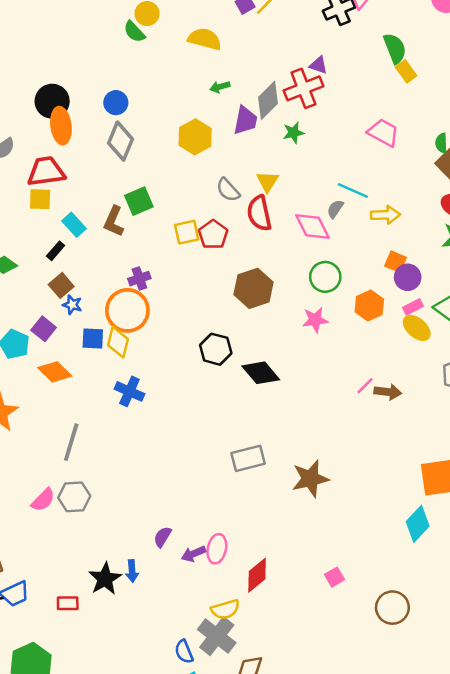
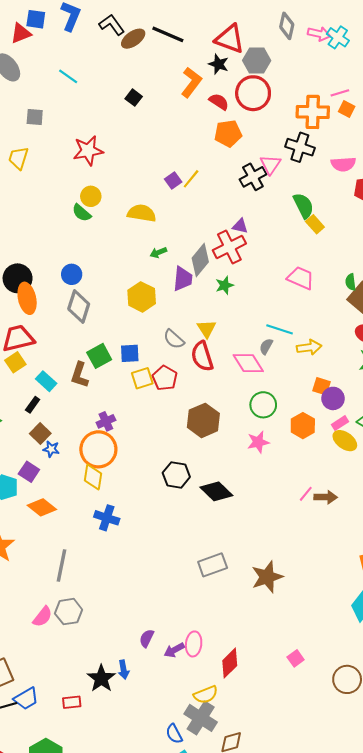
yellow square: (40, 199) -> (15, 362), turned -30
blue square: (93, 339) -> (130, 353), moved

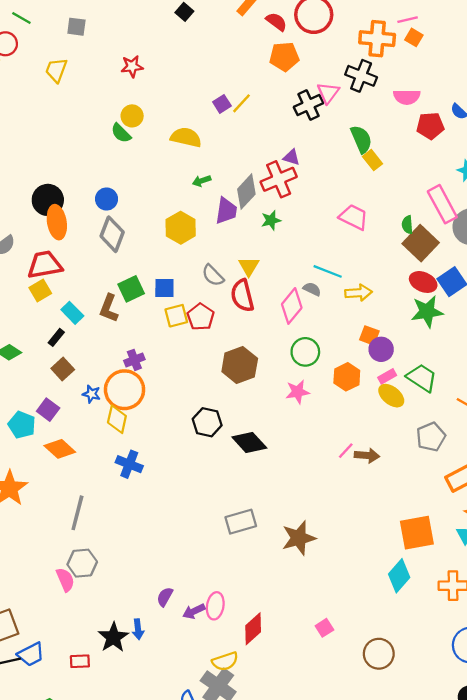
red star: (88, 151) -> (132, 66), size x0.7
gray semicircle: (266, 346) -> (312, 289), turned 84
pink diamond: (248, 363) -> (292, 306), turned 68
blue star: (51, 449) -> (92, 394), moved
pink semicircle: (43, 617) -> (65, 580), moved, turned -65

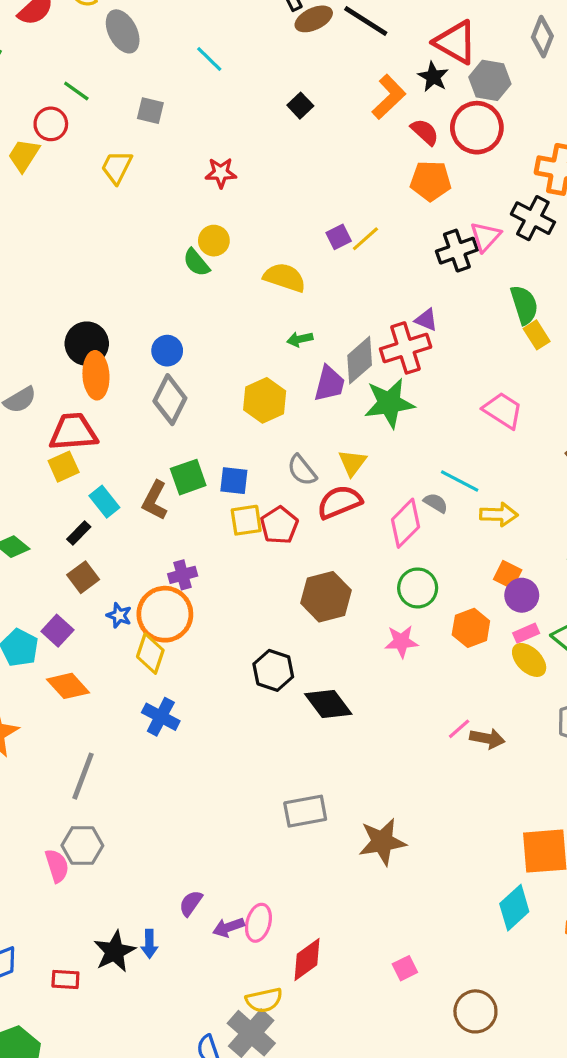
green star: (271, 220) -> (389, 403), size x1.8
red semicircle: (242, 296) -> (339, 502), turned 76

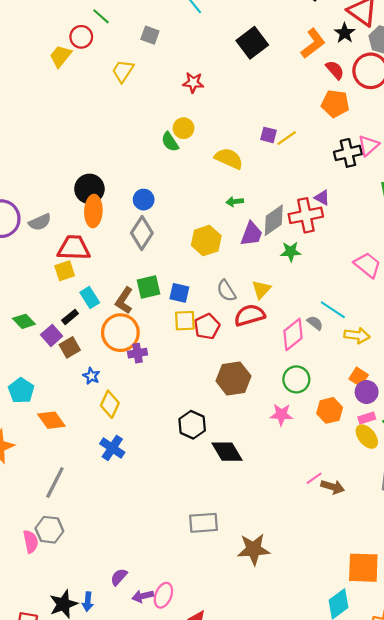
black square: (300, 106) -> (252, 43), size x1.8
purple square: (339, 237) -> (269, 135), turned 35
green star: (389, 403) -> (291, 252), size x0.6
orange circle: (165, 614) -> (120, 333), moved
purple square: (57, 631) -> (52, 335), moved

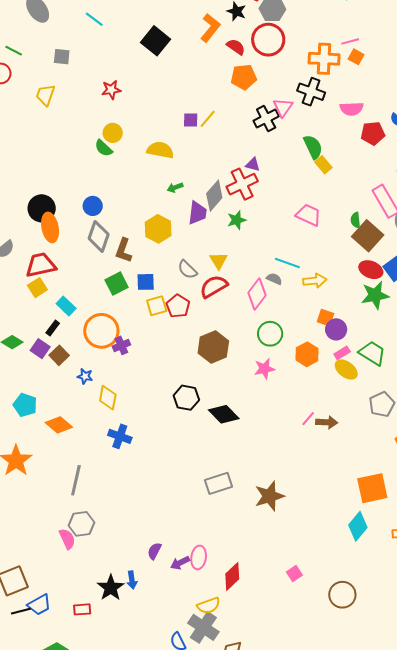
brown L-shape: (124, 300) -> (124, 250), moved

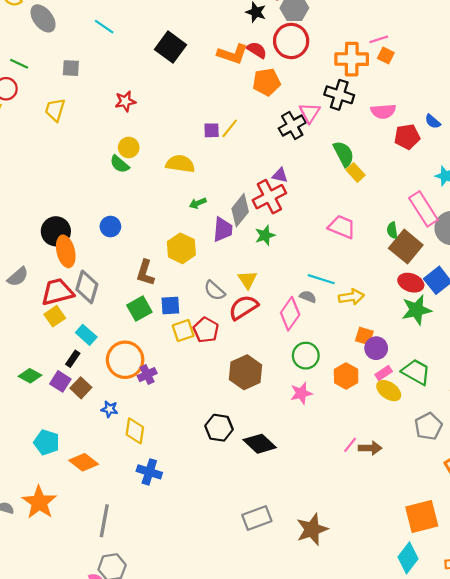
orange L-shape: (210, 28) -> (232, 54), moved, turned 72
gray diamond: (99, 236) -> (87, 287), moved

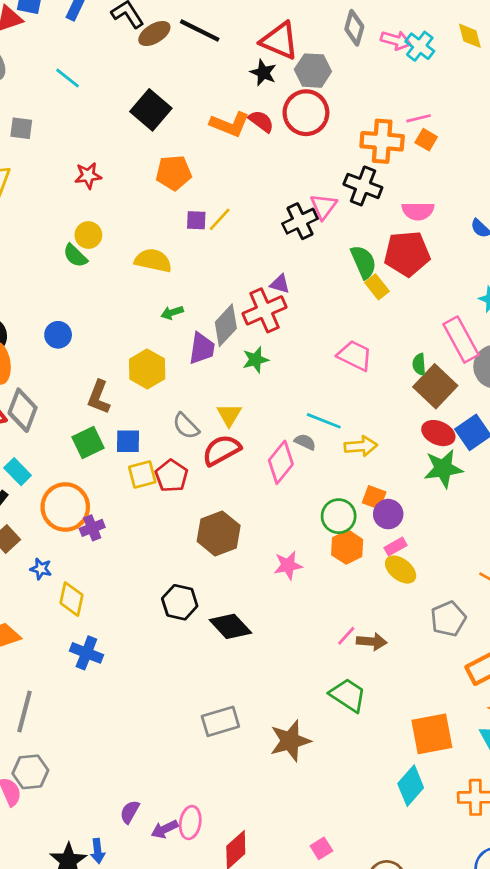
orange pentagon: (266, 82) -> (174, 173), moved
red pentagon: (407, 137) -> (407, 254), moved, size x1.4
green circle: (306, 356) -> (339, 516), moved
green trapezoid: (416, 372) -> (348, 695), moved

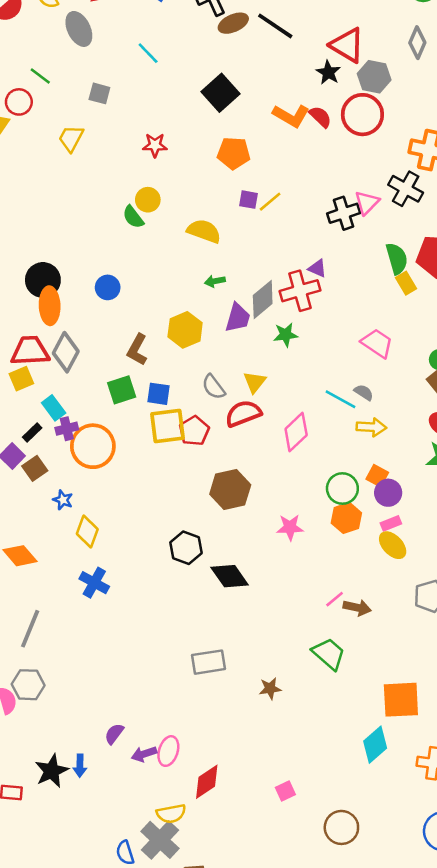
gray semicircle: (305, 442) -> (364, 392), moved
yellow square: (142, 475) -> (168, 426), size x1.4
purple cross: (92, 528) -> (67, 429), moved
brown star: (290, 741) -> (270, 688), size x0.6

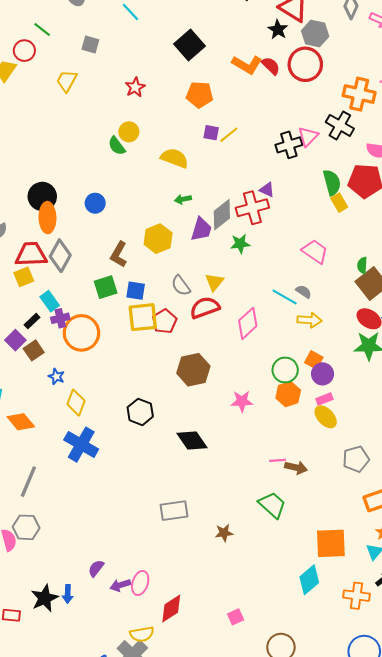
red star: (155, 145) -> (135, 87), turned -30
black hexagon: (186, 548) -> (140, 412), moved
blue cross: (94, 583) -> (81, 445), size x1.4
pink line: (335, 599) -> (278, 460), turned 35

